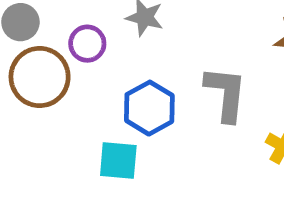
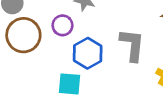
purple circle: (87, 44) -> (62, 25), moved

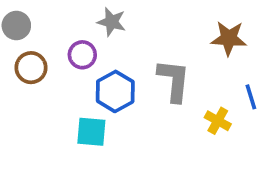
brown circle: (23, 35) -> (31, 68), size x0.7

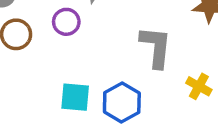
blue hexagon: (115, 91) -> (122, 102), moved

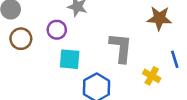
cyan square: (75, 97) -> (70, 59), moved

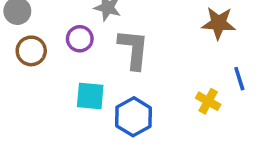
gray L-shape: (121, 48) -> (134, 49), moved
cyan square: (70, 59) -> (90, 96), moved

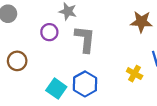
brown circle: (31, 51) -> (17, 61), moved
cyan square: (90, 96) -> (56, 89), moved, turned 30

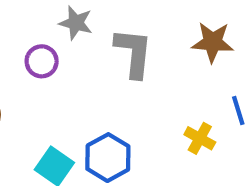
gray L-shape: (85, 39) -> (134, 53), moved

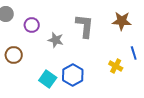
gray star: (76, 23) -> (56, 40), moved
purple circle: (42, 61) -> (32, 25), moved

